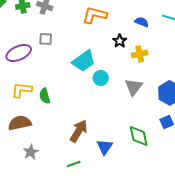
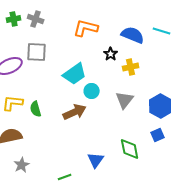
blue semicircle: (142, 22) -> (133, 35), size x1.6
gray square: (46, 39) -> (37, 52), size x1.5
brown arrow: (79, 131) -> (75, 112), moved, turned 35

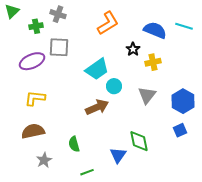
green cross: (14, 19) -> (36, 26), moved
orange L-shape: (86, 28) -> (108, 23), turned 135
green semicircle: (36, 109) -> (74, 144), moved
green diamond: (130, 149) -> (139, 141), moved

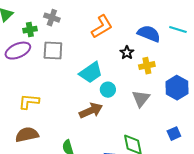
purple ellipse: (32, 61) -> (18, 51), moved
blue hexagon: (183, 101) -> (177, 88), moved

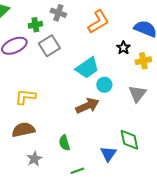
gray cross: (52, 18) -> (58, 13), moved
green cross: (30, 30) -> (35, 25), moved
gray square: (53, 51) -> (49, 46), turned -35

